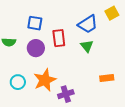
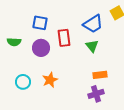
orange rectangle: (107, 78) -> (100, 75), moved
orange star: (45, 80) -> (50, 80), size x0.7
purple cross: (66, 94) -> (96, 94), moved

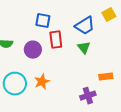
blue square: (40, 23) -> (43, 21), moved
orange rectangle: (100, 75) -> (106, 77), moved
cyan circle: (23, 82) -> (15, 84), size x1.5

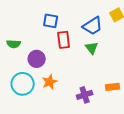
purple circle: (33, 50) -> (37, 59), moved
orange rectangle: (106, 77) -> (113, 87), moved
purple cross: (88, 96) -> (85, 95), moved

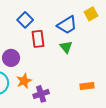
blue square: (51, 21) -> (25, 20), turned 35
purple cross: (85, 95) -> (41, 94), moved

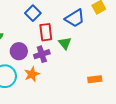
green triangle: (66, 47) -> (65, 43), moved
purple cross: (41, 94) -> (42, 54), moved

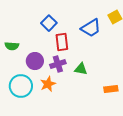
green triangle: (65, 43) -> (81, 69), moved, turned -40

